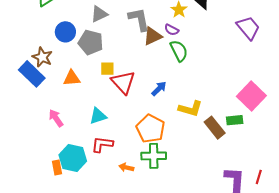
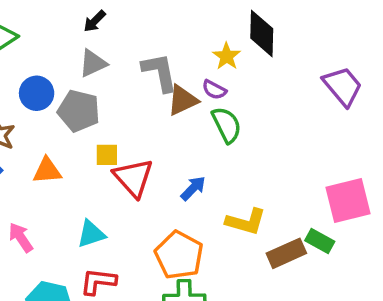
pink square: (251, 96) -> (348, 201), turned 32
green rectangle: (235, 120) -> (320, 241), turned 35
brown rectangle: (215, 128) -> (286, 253), turned -75

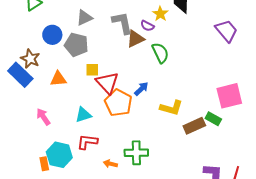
purple semicircle: (214, 90) -> (147, 26), moved
orange pentagon: (179, 255) -> (118, 103), moved

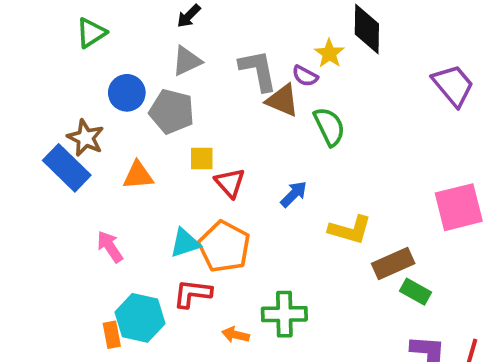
brown triangle: (135, 39) -> (282, 100), turned 48
red triangle: (107, 83) -> (230, 183), size x0.7
orange pentagon: (118, 103) -> (224, 247), moved
green rectangle: (213, 119) -> (416, 292), moved

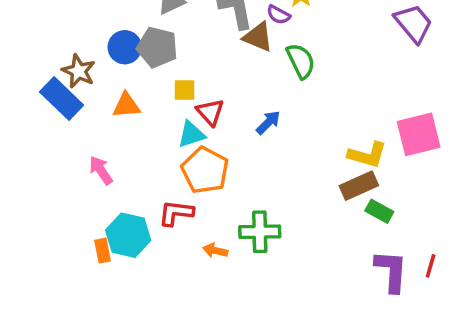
blue circle: (127, 93) -> (125, 47), moved
yellow L-shape: (350, 230) -> (367, 155), moved
cyan triangle: (185, 243) -> (191, 134), moved

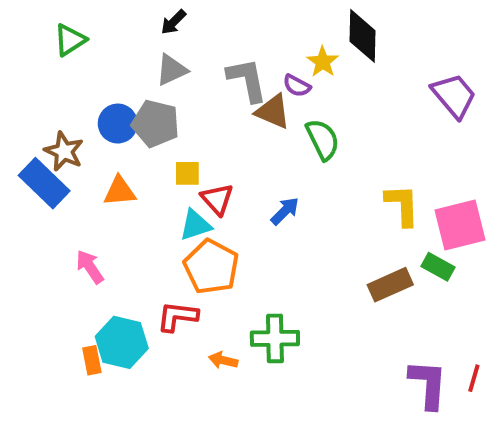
yellow L-shape: (367, 155) -> (402, 205), moved, turned -108
green rectangle: (379, 211) -> (438, 267), moved

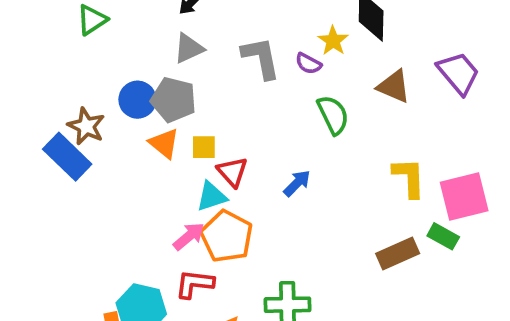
brown triangle: (273, 112) -> (394, 86), moved
orange triangle: (120, 191) -> (164, 143), moved, turned 44
pink arrow: (90, 267) -> (189, 236), moved, turned 84

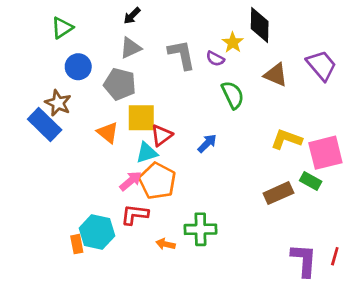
blue circle: (137, 100) -> (78, 67), moved
orange triangle: (164, 143) -> (108, 133), moved
yellow square: (204, 147) -> (141, 118), size x1.6
red triangle: (232, 172) -> (161, 135), turned 35
yellow L-shape: (409, 177) -> (286, 139), turned -68

